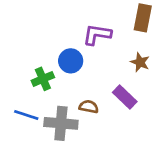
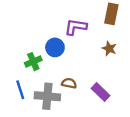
purple rectangle: (125, 97) -> (101, 92), moved
blue line: (26, 115) -> (20, 90), turned 54

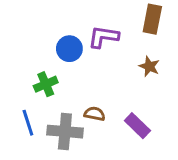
blue circle: (55, 47) -> (69, 49), moved

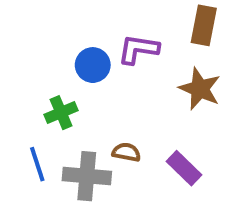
brown star: (149, 66) -> (200, 89), size x1.5

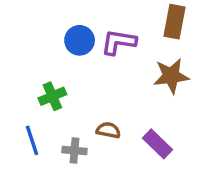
blue circle: (93, 65) -> (80, 40), moved
brown star: (200, 89) -> (171, 76), turned -30
gray cross: (87, 176) -> (74, 151), size x0.6

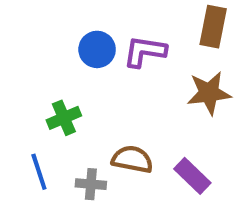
brown semicircle: (108, 130) -> (132, 159), size x1.4

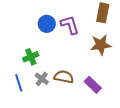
purple L-shape: (145, 52) -> (70, 25), turned 65
gray cross: (91, 184) -> (42, 79), moved, turned 32

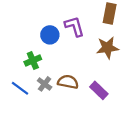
blue circle: (47, 24) -> (50, 35), moved
blue line: (19, 83) -> (20, 88), turned -36

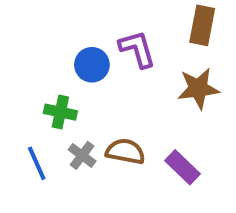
green cross: (33, 61) -> (60, 112), turned 35
blue line: (20, 88) -> (37, 163), turned 30

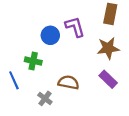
gray cross: (82, 155) -> (45, 98), moved
blue line: (37, 163) -> (14, 80), moved
purple rectangle: (183, 167) -> (108, 79), moved

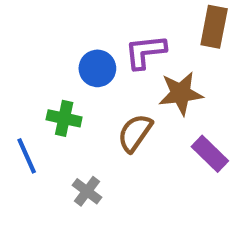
purple L-shape: (75, 27) -> (145, 52), turned -80
brown star: (108, 48) -> (181, 93), moved
brown semicircle: (69, 82) -> (135, 133), moved, turned -66

